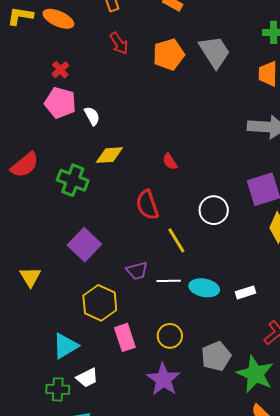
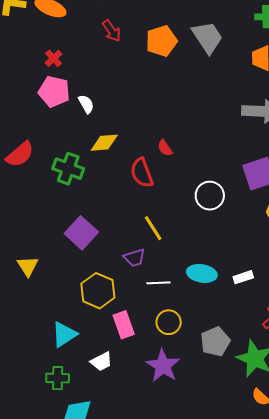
red semicircle: (147, 205) -> (142, 173), moved
yellow line: (176, 240) -> (153, 228), moved
white line: (169, 281) -> (158, 283), moved
white trapezoid: (87, 378) -> (101, 362), moved

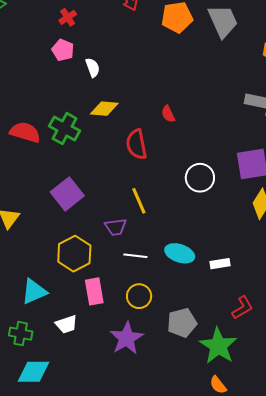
pink pentagon: (54, 91) -> (63, 50), size x0.7
red semicircle: (165, 148) -> (168, 114), moved
red semicircle: (20, 154) -> (25, 132), moved, turned -132

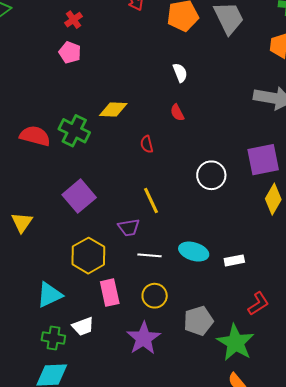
white semicircle: (93, 68) -> (180, 73), moved
red semicircle: (136, 144) -> (147, 144), size x0.6
green cross: (21, 334) -> (53, 338), moved

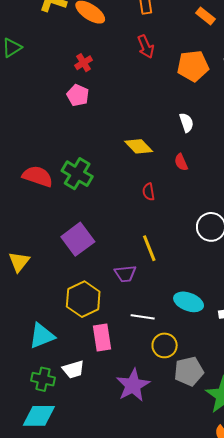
yellow diamond: (113, 110) -> (139, 146), moved, turned 40
white line: (149, 255) -> (143, 317), moved
yellow circle: (155, 296) -> (165, 345), moved

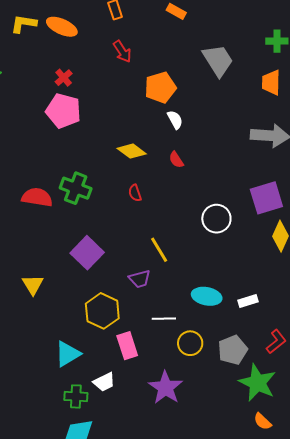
orange pentagon: (193, 66) -> (160, 87), moved
pink pentagon: (78, 95) -> (63, 111), size x1.6
red semicircle: (149, 192) -> (135, 193), moved
gray pentagon: (189, 371) -> (233, 350), moved

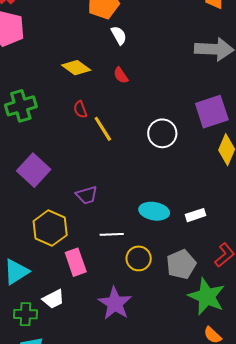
green cross: (76, 188) -> (21, 106), turned -36
yellow line: (159, 250) -> (103, 129), moved

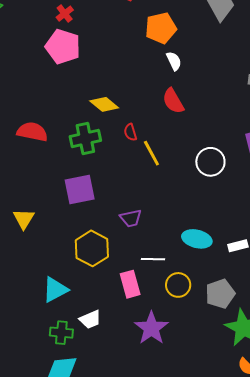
yellow diamond: (76, 68) -> (104, 104), moved
red semicircle: (121, 75) -> (173, 101), size x1.5
green cross: (21, 106) -> (85, 138), moved
purple square: (34, 170) -> (80, 189), turned 32
pink rectangle: (76, 262) -> (130, 284), moved

